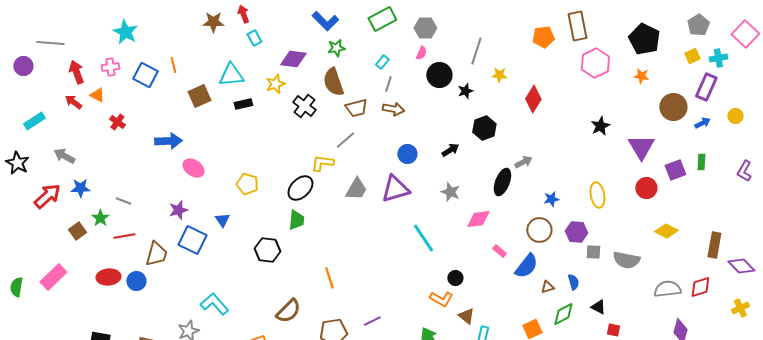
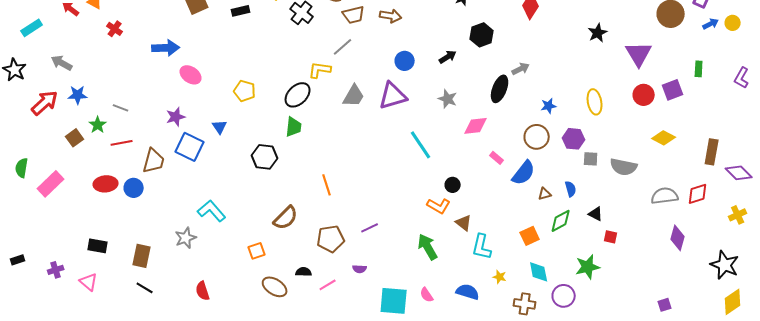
blue arrow: (702, 123) -> (711, 24), moved
purple square: (675, 170) -> (673, 90), moved
green semicircle: (16, 287) -> (22, 168), moved

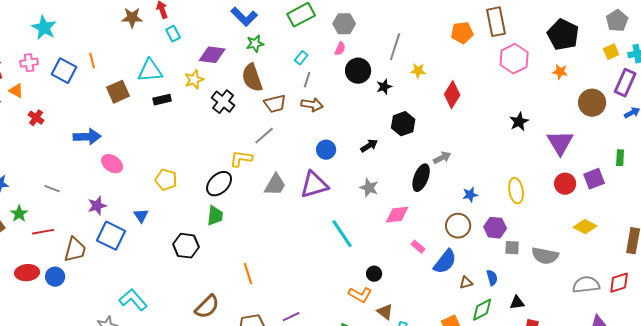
gray line: (121, 108) -> (52, 189), moved
black triangle: (596, 214) -> (517, 303), turned -35

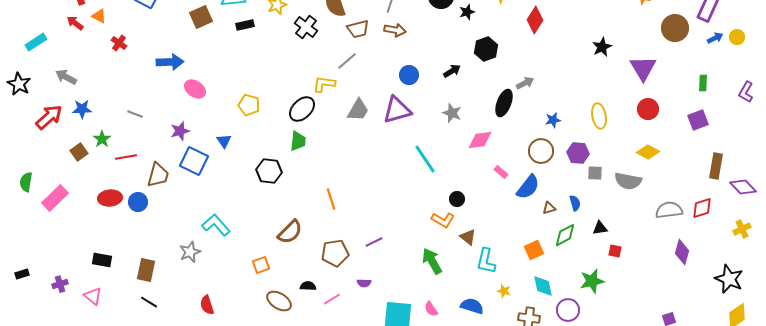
purple square: (594, 179) -> (698, 120), moved
yellow diamond: (585, 227) -> (648, 152), moved

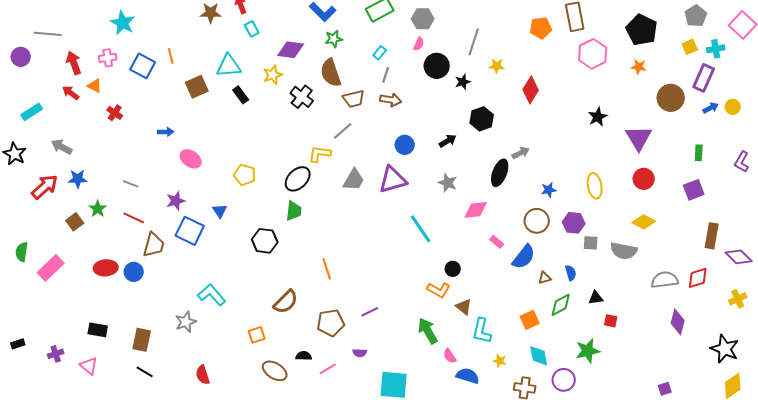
black rectangle: (245, 25) -> (241, 95), turned 66
blue arrow: (170, 62) -> (166, 132), size x0.6
red line: (126, 157) -> (134, 218), moved, turned 35
pink semicircle: (431, 309) -> (450, 356), moved

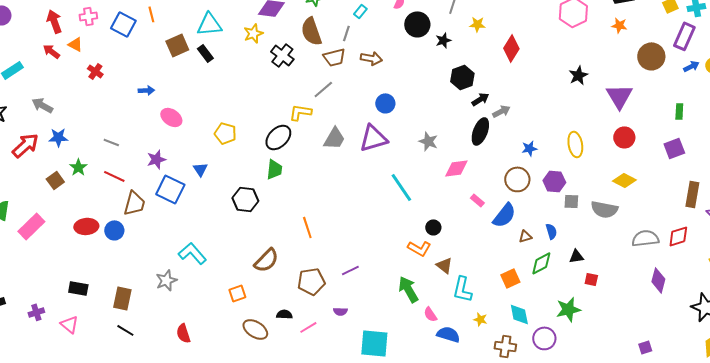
gray line: (386, 75) -> (346, 33), moved
black rectangle: (241, 95) -> (205, 53), moved
black arrow: (448, 141) -> (480, 99), moved

